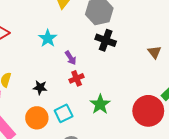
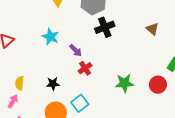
black cross: (106, 40) -> (105, 27), turned -30
green star: (100, 104) -> (124, 83), moved, turned -30
red circle: (148, 111) -> (158, 85), size x0.6

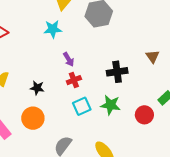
black cross: (105, 27) -> (117, 72), moved
cyan star: (51, 37) -> (53, 29), moved, turned 30
cyan square: (80, 103) -> (82, 106), moved

